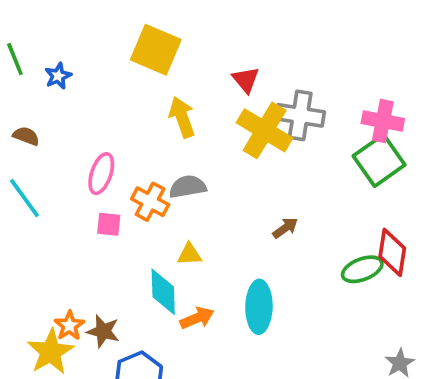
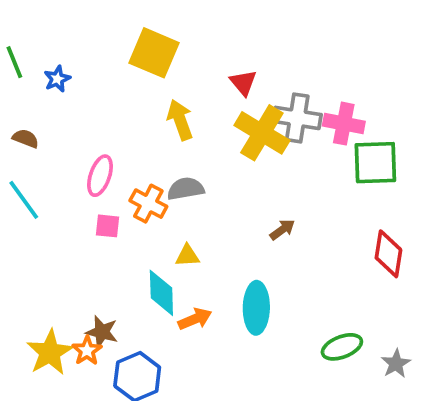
pink cross: (383, 121) -> (344, 124), moved
green square: (379, 160) -> (375, 163), turned 33
green ellipse: (362, 269) -> (342, 347), moved
orange star: (69, 326) -> (87, 351), moved

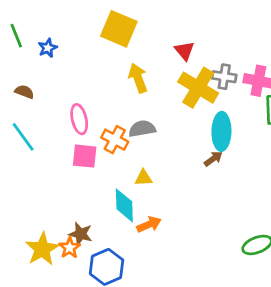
gray cross: (297, 118) -> (224, 77), size x0.7
pink ellipse: (100, 176) -> (79, 119), turned -32
pink square: (107, 226) -> (85, 156), size x1.4
cyan ellipse: (256, 308) -> (221, 131), moved

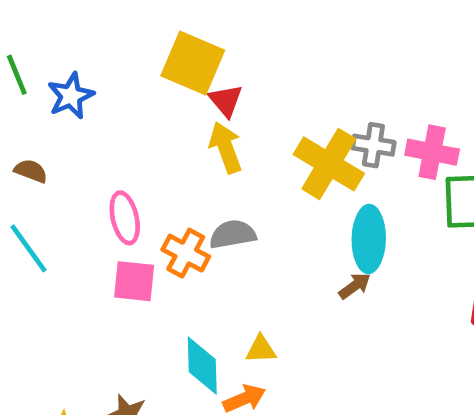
blue star: (48, 48) -> (71, 96), size x1.4
red triangle: (185, 51) -> (226, 101), moved
yellow triangle: (143, 178) -> (261, 349), moved

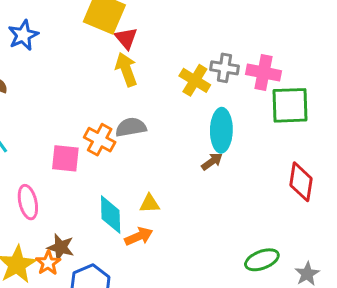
yellow cross: (329, 164) -> (195, 80), size x0.7
pink ellipse: (125, 218) -> (28, 202), moved

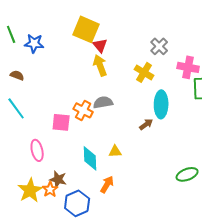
blue star: (23, 35) -> (34, 43), turned 30
gray cross: (224, 68) -> (159, 46), moved, turned 36
brown arrow: (212, 161) -> (146, 124), moved
orange arrow: (139, 236) -> (107, 184), moved, turned -36
green ellipse: (262, 260) -> (187, 174), moved

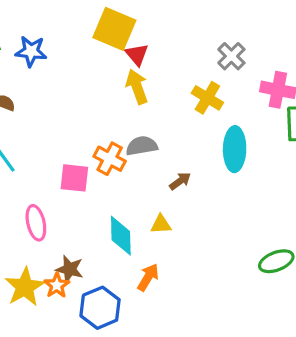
brown arrow: (146, 124) -> (180, 181), moved

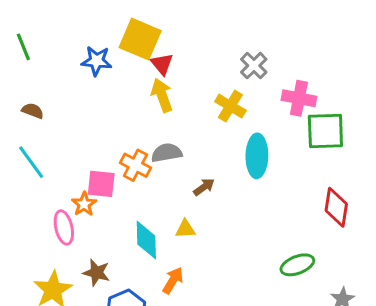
blue star: (31, 51) -> (97, 61), moved
orange star: (57, 285) -> (84, 204), moved

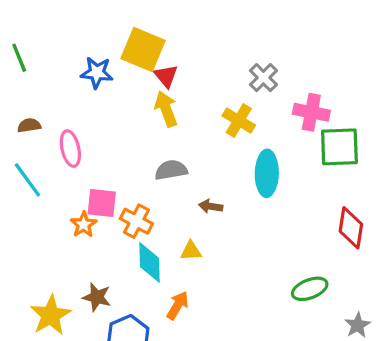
brown semicircle: (33, 111) -> (29, 125), turned -30
orange cross: (135, 165) -> (136, 221), moved
brown arrow: (204, 187) -> (211, 206), turned -135
pink ellipse: (64, 227) -> (70, 149), moved

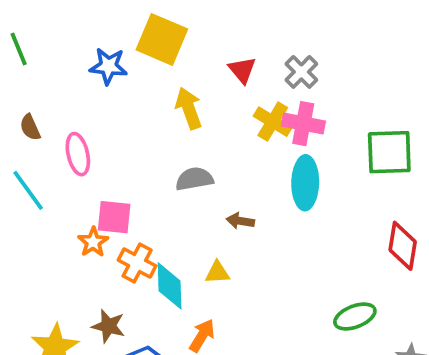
red triangle: (166, 76) -> (242, 70), moved
pink cross: (311, 112) -> (303, 124), moved
brown semicircle: (29, 125) -> (30, 127), turned -105
orange cross: (136, 221) -> (137, 263), moved

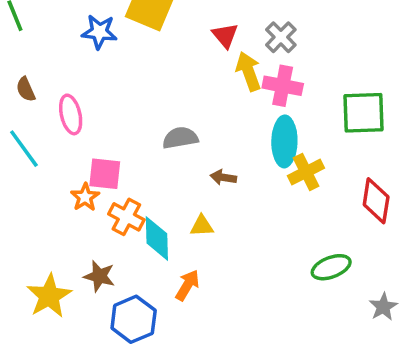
yellow arrow: (189, 108) -> (249, 71), moved
yellow cross: (273, 122) -> (306, 172), moved, turned 32

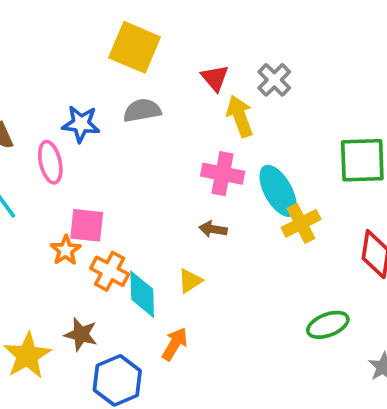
blue star: (99, 32) -> (81, 124), moved
pink cross: (283, 86) -> (223, 174), moved
gray semicircle: (180, 138) -> (142, 110), moved
cyan ellipse: (284, 141) -> (278, 191), turned -30
yellow triangle: (202, 226) -> (190, 281), turned -30

